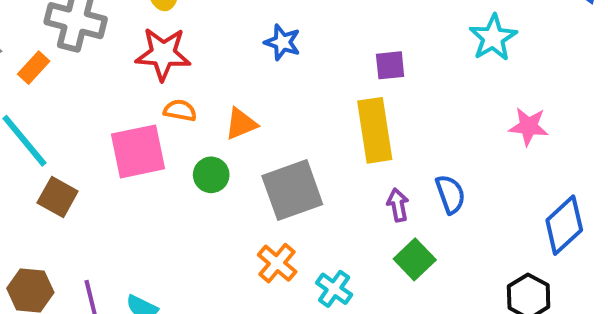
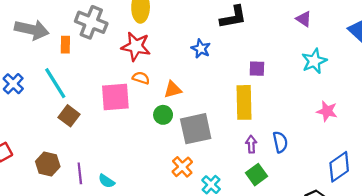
orange rectangle: (34, 68) -> (65, 45), turned -49
green circle: (211, 175) -> (163, 115), moved

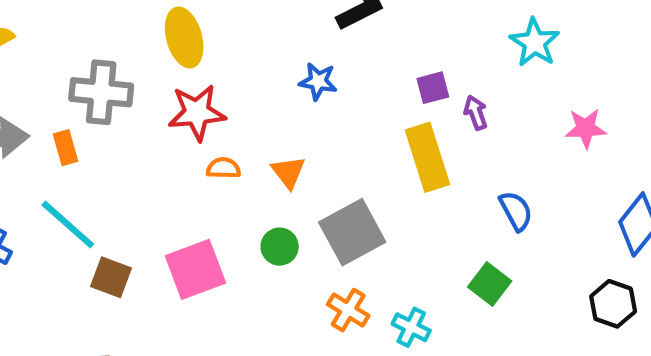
orange triangle: (173, 89) -> (288, 172), turned -36
pink square: (115, 97) -> (195, 269), moved
green circle: (163, 115) -> (280, 247), moved
purple arrow: (251, 144) -> (476, 113), moved

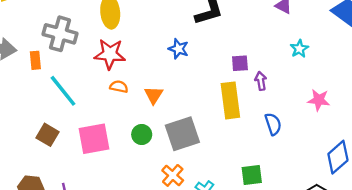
cyan star: (535, 43) -> (299, 49), size x0.7
blue semicircle: (516, 211) -> (273, 124), moved
cyan line: (68, 224) -> (63, 91), moved
green square: (490, 284) -> (252, 175), turned 35

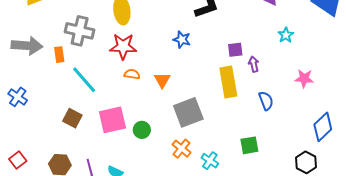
green circle: (142, 135) -> (142, 130), moved

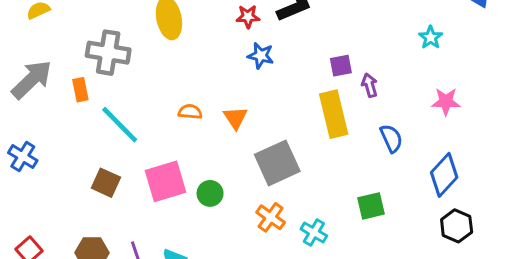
cyan star: (286, 35) -> (431, 37), moved
gray arrow: (27, 46) -> (32, 80), turned -44
red star: (123, 46) -> (248, 17), moved, size x0.6
blue diamond: (323, 127) -> (444, 175), moved

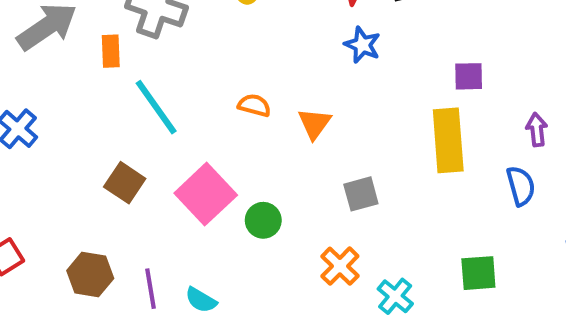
purple arrow: (370, 85) -> (537, 130), moved
gray square: (277, 163) -> (361, 194), size x0.6
pink square: (166, 181) -> (206, 194), turned -36

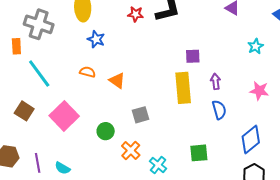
blue star: (362, 45) -> (96, 39), moved
orange triangle: (314, 124) -> (117, 80), turned -30
purple arrow: (537, 130) -> (216, 81), moved
green circle: (263, 220) -> (106, 131), moved

